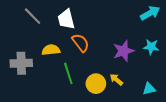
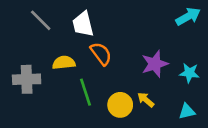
cyan star: (151, 47) -> (189, 73), moved

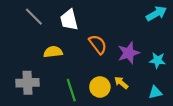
orange semicircle: (101, 54) -> (98, 44), moved
gray cross: (27, 79) -> (28, 83), moved
green line: (86, 92) -> (71, 90), moved

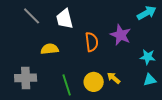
orange semicircle: (98, 44) -> (92, 42), turned 30
purple star: (129, 53) -> (121, 35), moved, turned -30
cyan triangle: (155, 92) -> (150, 80), moved

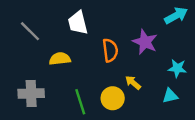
gray line: (32, 16) -> (30, 31), moved
yellow arrow: (114, 78) -> (133, 83), moved
cyan triangle: (150, 80) -> (170, 96), moved

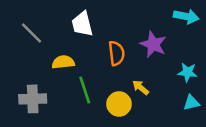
cyan arrow: (176, 16) -> (186, 16), turned 40
cyan triangle: (170, 96) -> (191, 103), moved
green line: (80, 102) -> (85, 90), moved

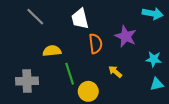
white trapezoid: (82, 24) -> (80, 19), moved
gray line: (31, 33) -> (35, 17), moved
yellow circle: (119, 104) -> (88, 91), moved

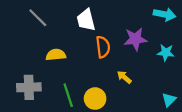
purple star: (126, 36) -> (135, 39), turned -30
cyan star: (154, 59) -> (166, 53), moved
green line: (70, 74) -> (68, 95), moved
cyan triangle: (157, 84) -> (169, 100), moved, turned -32

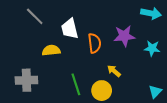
white trapezoid: (86, 20) -> (70, 29), moved
green line: (68, 95) -> (76, 84), moved
yellow circle: (95, 99) -> (102, 91), moved

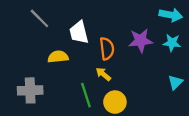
cyan star: (152, 48) -> (172, 43), moved
yellow arrow: (114, 71) -> (103, 74), moved
cyan triangle: (155, 92) -> (175, 82), moved

